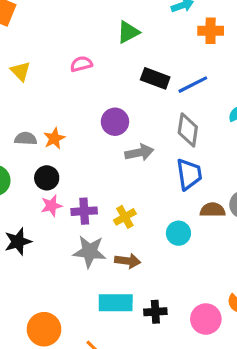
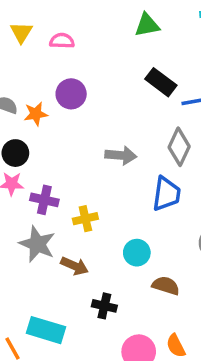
pink semicircle: (81, 64) -> (62, 41), moved
purple circle: (115, 122) -> (71, 94), moved
brown semicircle: (213, 210) -> (166, 286), moved
cyan rectangle: (116, 303) -> (46, 330), moved
black cross: (155, 312) -> (104, 306), moved

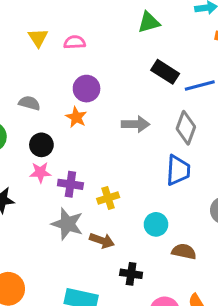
orange star: (36, 114) -> (76, 117), moved, turned -30
gray arrow: (121, 155) -> (136, 124), moved

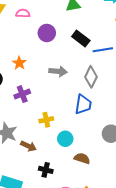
purple circle: (87, 89) -> (47, 33), moved
purple cross: (70, 184) -> (22, 94), moved, turned -35
yellow cross: (108, 198) -> (46, 120), moved

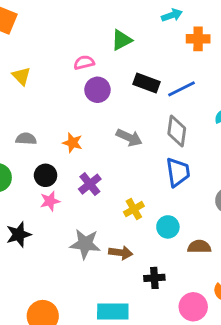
pink semicircle: (23, 13) -> (84, 63), moved
gray arrow: (58, 71) -> (129, 138), turned 36

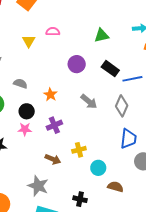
pink semicircle: (84, 63) -> (53, 32), moved
blue trapezoid: (178, 172) -> (128, 139), moved
gray star: (85, 244) -> (38, 186), moved
brown arrow: (121, 253) -> (53, 159), moved

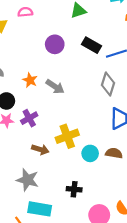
gray arrow: (89, 102) -> (55, 87), moved
purple cross: (54, 125) -> (29, 118), moved
yellow cross: (79, 150) -> (67, 136), size x1.5
brown semicircle: (115, 187) -> (114, 153), moved

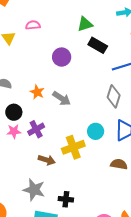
black rectangle: (92, 45) -> (98, 45), moved
cyan circle: (90, 153) -> (96, 131), moved
black cross: (74, 189) -> (66, 199), moved

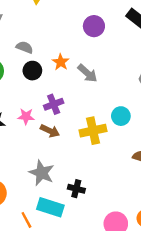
black circle: (14, 112) -> (32, 71), moved
pink star: (14, 131) -> (26, 116), moved
brown arrow: (47, 160) -> (50, 131), moved

